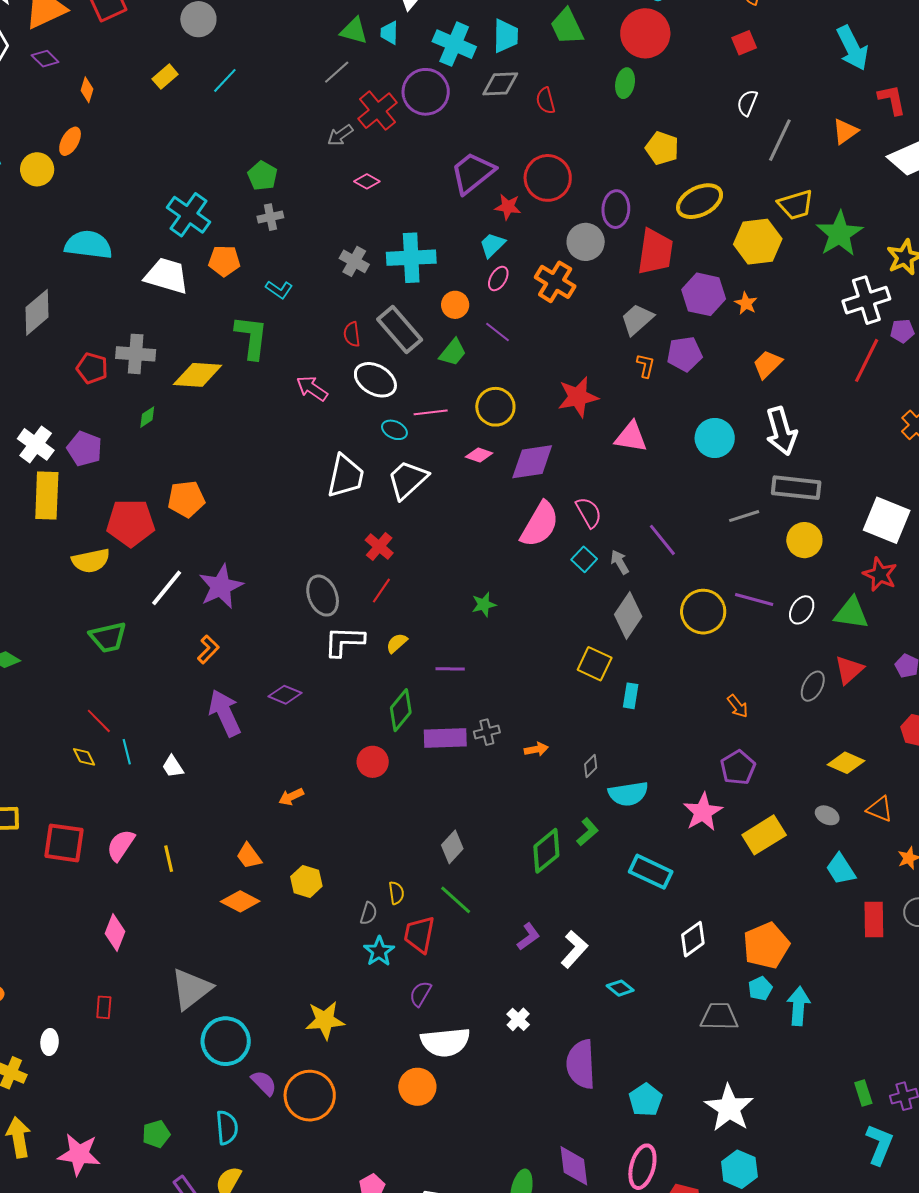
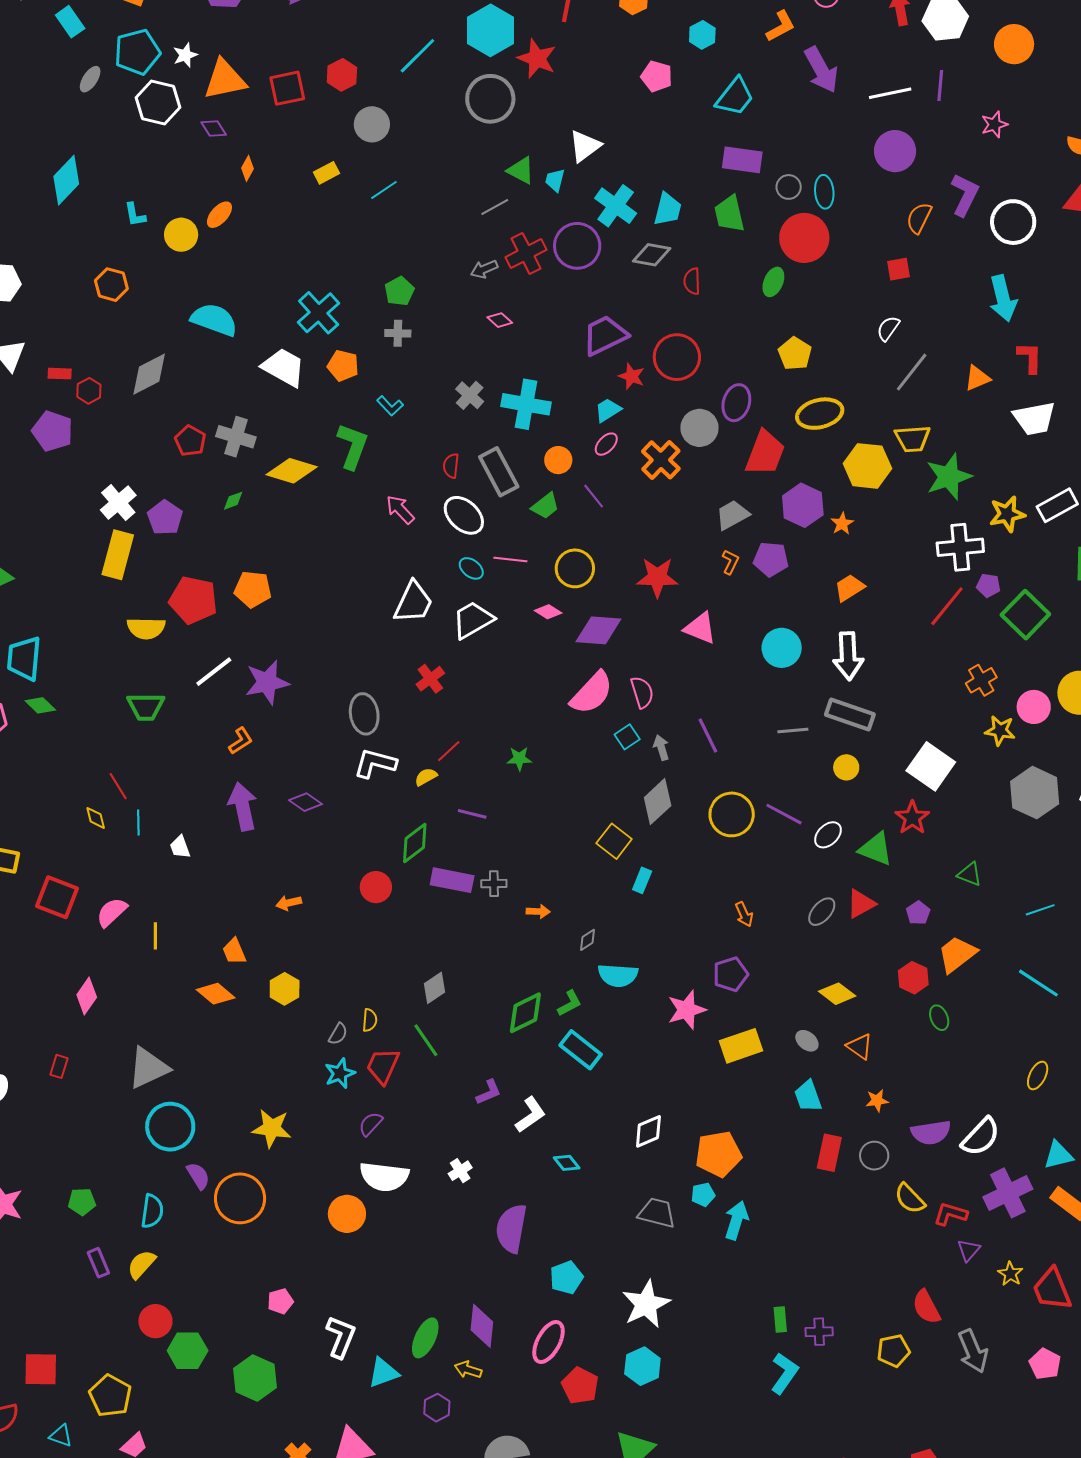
yellow circle: (804, 540) -> (846, 767), size x0.7
red line: (381, 591) -> (449, 751), moved
cyan rectangle: (651, 872) -> (581, 1050), moved

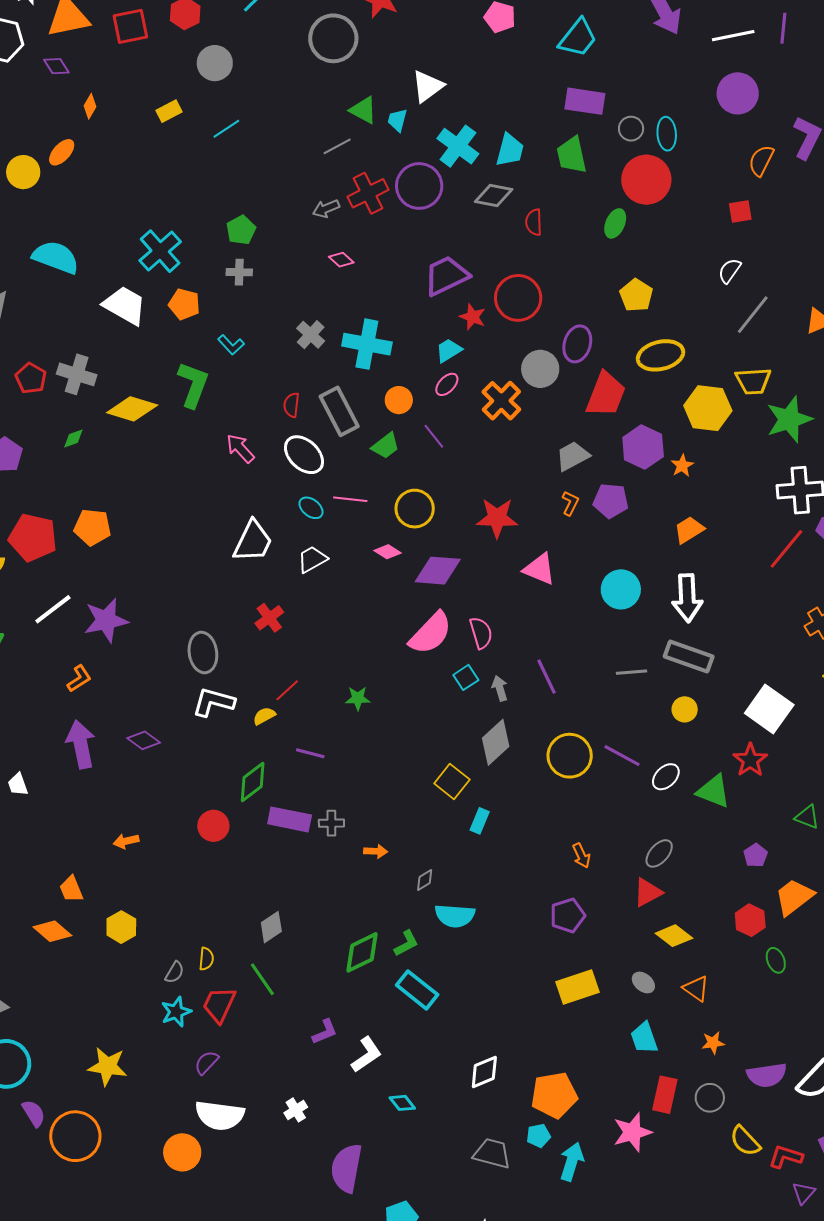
white trapezoid: (473, 620) -> (312, 559), size x0.7
red triangle: (861, 904) -> (648, 892), moved
pink star: (687, 1010) -> (632, 1132), moved

